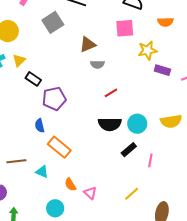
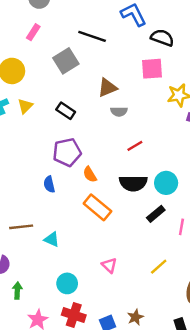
black rectangle: (33, 79) -> (66, 111), moved
orange rectangle: (59, 147) -> (97, 207), moved
orange semicircle: (70, 184) -> (90, 174), moved

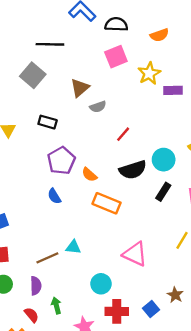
brown line: (21, 227) -> (47, 258), moved
pink triangle: (109, 265) -> (135, 254), size x1.6

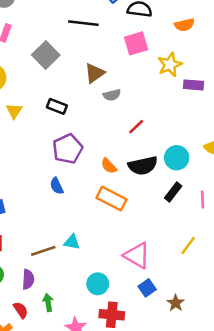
black line: (50, 44) -> (83, 23), moved
orange semicircle: (89, 175) -> (109, 166), moved
blue square: (151, 309) -> (147, 288), moved

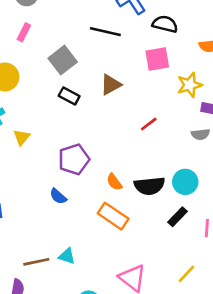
gray semicircle: (112, 95) -> (200, 134), moved
black rectangle: (57, 106) -> (69, 96), moved
yellow triangle: (14, 111) -> (22, 137), moved
red line: (136, 127) -> (149, 124), moved
blue semicircle: (57, 186) -> (58, 196), turned -30

